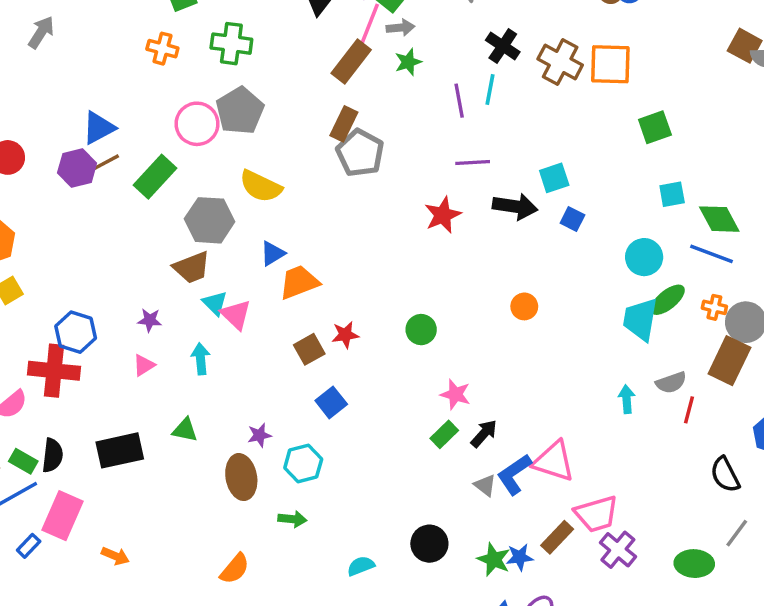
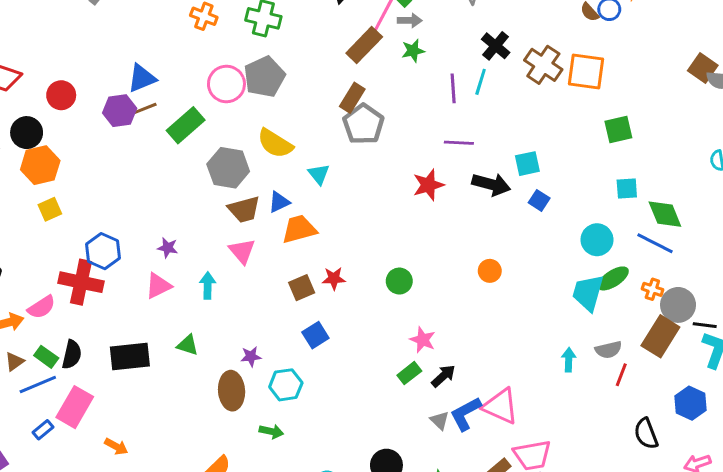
brown trapezoid: (192, 267) -> (244, 209), moved
cyan triangle: (215, 303) -> (319, 174), moved
pink triangle: (144, 365) -> (158, 286), size x1.4

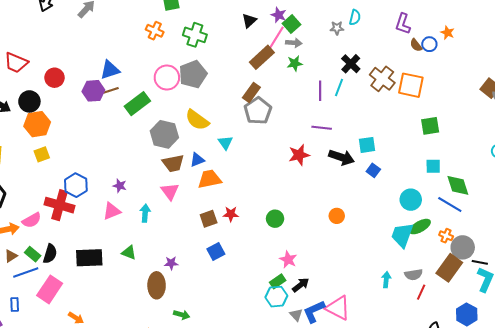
cyan hexagon: (286, 385) -> (276, 297), moved
blue rectangle: (43, 430) -> (15, 304), moved, turned -56

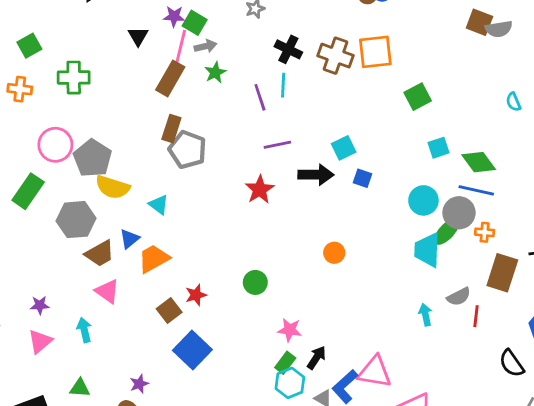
gray pentagon: (193, 74) -> (92, 158), moved
gray circle: (463, 247) -> (459, 213), moved
blue square: (216, 252) -> (192, 350), size x1.5

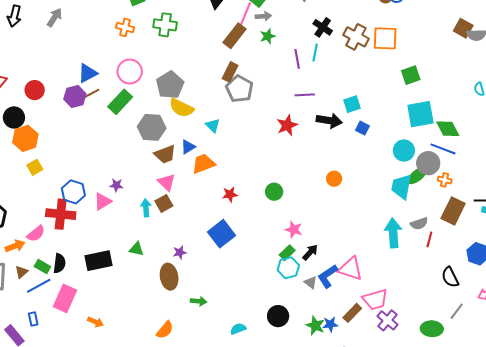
pink circle: (55, 145) -> (130, 72), moved
cyan square: (439, 148) -> (420, 114), size x1.8
brown square: (169, 311) -> (164, 203), moved
cyan arrow: (425, 315) -> (393, 233), size x1.8
pink triangle: (40, 341) -> (103, 201), moved

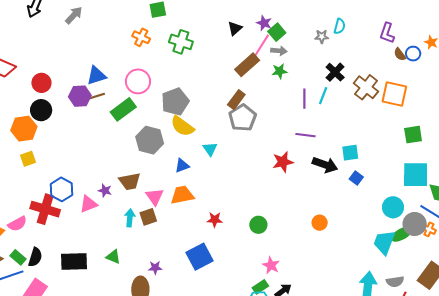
black circle: (14, 117) -> (41, 110), moved
brown trapezoid: (165, 154) -> (130, 181), moved
orange trapezoid: (203, 164) -> (182, 195), moved
orange cross: (445, 180) -> (429, 229), moved

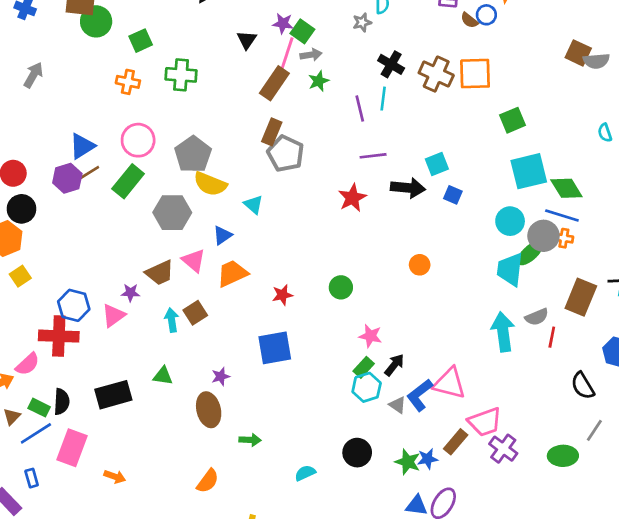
pink triangle: (155, 197) -> (194, 261), moved
blue square: (199, 257) -> (275, 348), turned 32

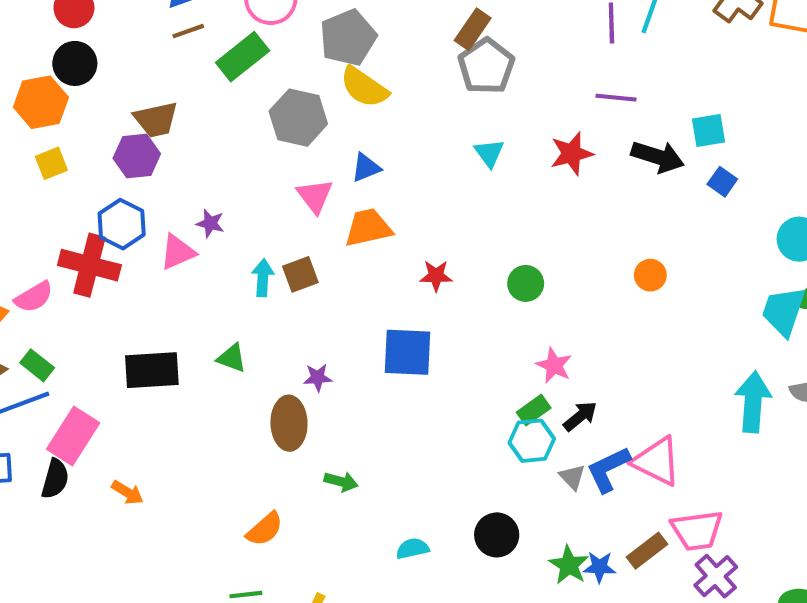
purple hexagon: (67, 178) -> (137, 156), moved
cyan triangle: (254, 205) -> (489, 153), moved
brown trapezoid: (160, 273) -> (156, 119), moved
black semicircle: (62, 402) -> (55, 479), moved

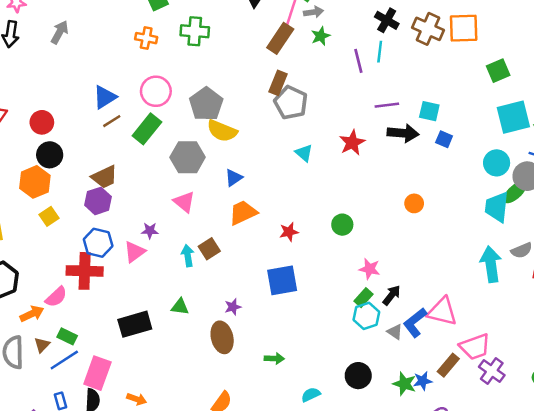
purple line: (616, 98) -> (387, 105), moved
cyan square: (708, 130) -> (429, 111), turned 35
pink triangle: (315, 196) -> (184, 202), moved
green arrow: (341, 481) -> (274, 358), moved

